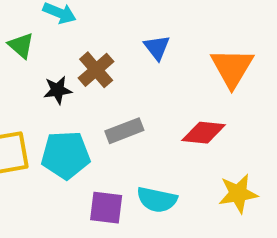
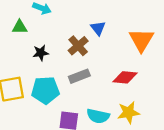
green triangle: (21, 45) -> (20, 27), turned -42
brown cross: (96, 70) -> (78, 46), moved
yellow star: (238, 194) -> (128, 112), moved

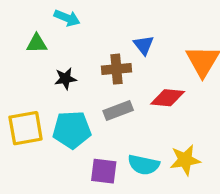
brown cross: (78, 46) -> (116, 69), turned 36
red diamond: (125, 77) -> (168, 98), moved

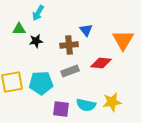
cyan arrow: (67, 18) -> (38, 13), turned 98
black star: (65, 79) -> (36, 41), moved

